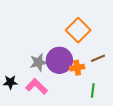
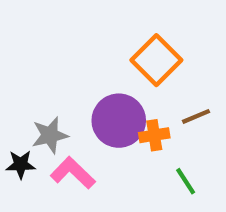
gray star: (39, 62) -> (50, 135), moved
green line: (93, 91) -> (186, 181), turned -40

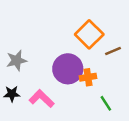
brown line: (196, 116) -> (113, 51), moved
gray star: (50, 135) -> (17, 60), moved

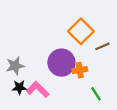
gray star: (17, 60) -> (15, 66), moved
black star: (12, 94) -> (19, 87), moved

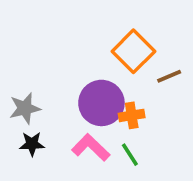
pink L-shape: (38, 90) -> (91, 147), moved
green line: (96, 94) -> (130, 155), moved

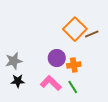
brown line: (169, 76) -> (92, 34), moved
purple circle: (101, 103) -> (57, 58), size x0.7

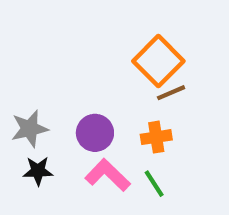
brown line: (92, 34) -> (171, 93), moved
purple circle: (57, 58) -> (95, 133), moved

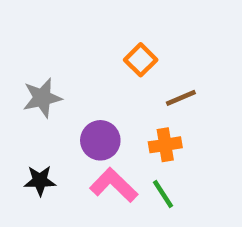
orange square: (158, 61) -> (141, 60), moved, size x0.6
gray star: (29, 129) -> (42, 98), moved

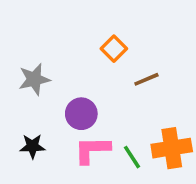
orange cross: (165, 145) -> (172, 148), moved, size x1.5
pink L-shape: (114, 185) -> (92, 150), turned -45

